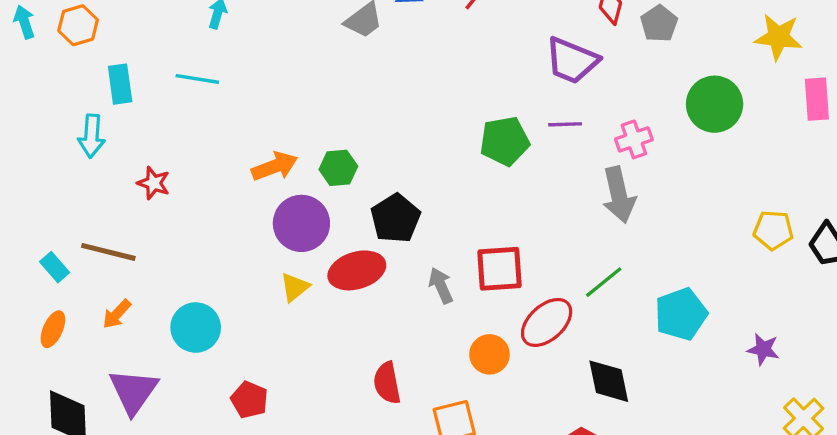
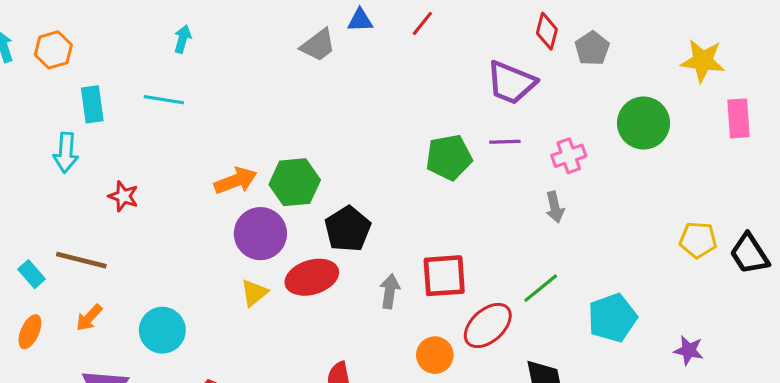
green hexagon: (338, 168) -> (295, 182), size x1.4
gray arrow: (619, 195) -> (555, 207), size x0.6
gray arrow: (441, 286) -> (390, 291), turned 32

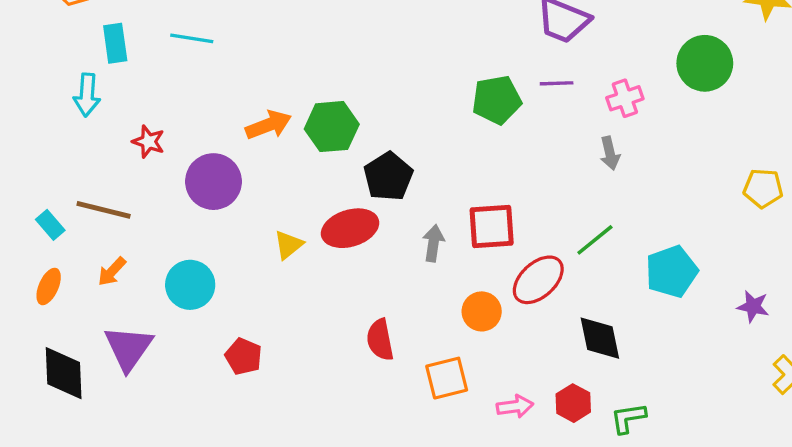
purple circle: (260, 234) -> (213, 182), moved

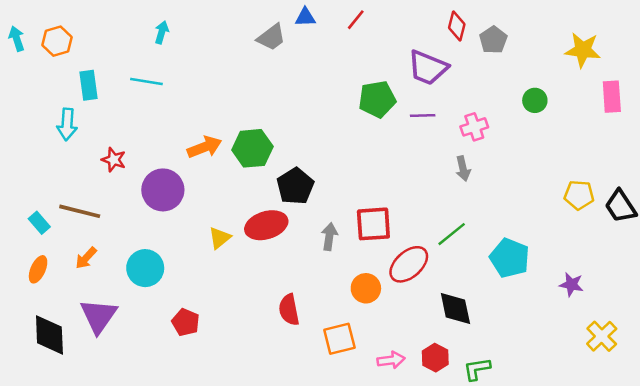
green circle: (705, 63) -> (535, 100), size x0.6
green pentagon: (497, 100) -> (377, 99), moved
cyan pentagon: (671, 271) -> (510, 258), turned -30

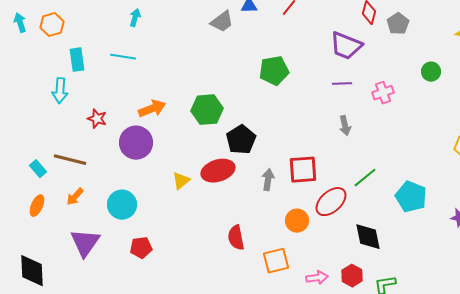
green pentagon: (377, 99) -> (274, 71), moved
orange arrow: (204, 147) -> (152, 109), moved
gray arrow: (463, 168) -> (345, 126), moved
red pentagon: (186, 322) -> (141, 248), moved, turned -30
black diamond: (49, 335) -> (32, 271), moved

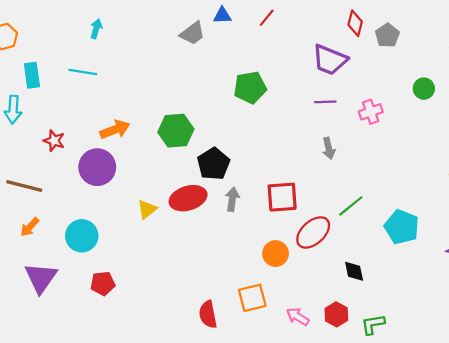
gray arrow: (268, 180) -> (232, 199), moved
black diamond: (368, 237) -> (354, 271), size x0.7
red semicircle: (236, 238) -> (208, 314), moved
pink arrow: (317, 278) -> (298, 317), turned -140

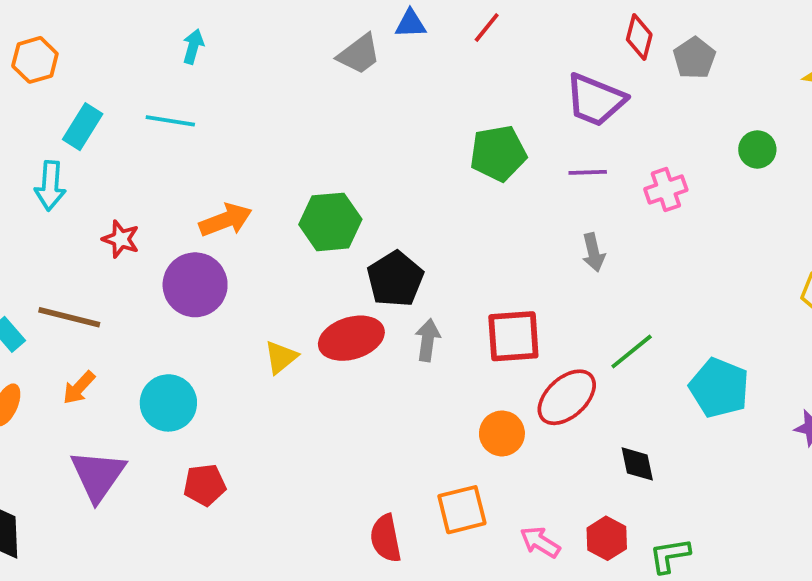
cyan rectangle: (32, 75) -> (83, 127), turned 40
green pentagon: (250, 87) -> (498, 153), moved

